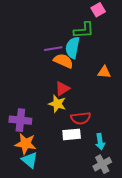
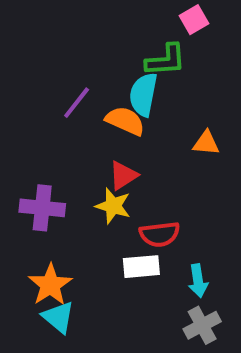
purple line: (53, 49) -> (77, 103), moved, turned -42
purple cross: (20, 120) -> (42, 208), moved
orange star: (26, 144) -> (50, 285), turned 30

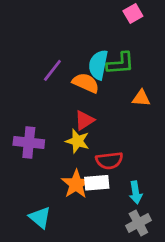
green L-shape: (166, 60) -> (120, 63), moved
orange star: (50, 285) -> (76, 184), moved

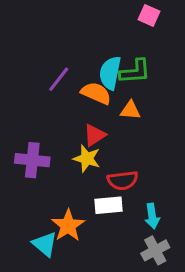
pink square: (133, 13) -> (149, 15), turned -36
orange triangle: (141, 98) -> (130, 110), moved
orange star: (76, 184) -> (68, 225), moved

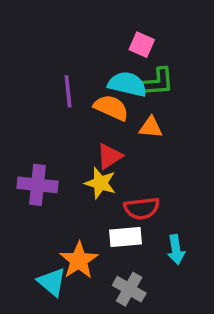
pink square: (149, 15) -> (142, 45), moved
cyan semicircle: (110, 73) -> (127, 84), turned 92
purple line: (59, 79) -> (68, 91), turned -44
gray cross: (155, 250) -> (129, 289), moved, turned -32

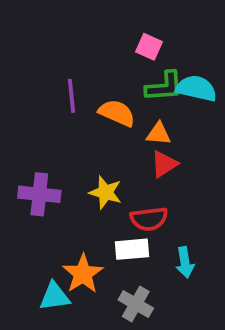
cyan semicircle: (127, 84) -> (196, 88), moved
red triangle: (109, 156) -> (164, 164), moved
cyan triangle: (52, 282) -> (54, 296), turned -48

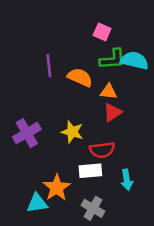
purple cross: (39, 194) -> (27, 133), turned -36

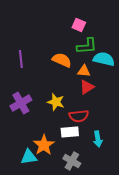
cyan semicircle: (134, 60) -> (104, 59), moved
purple line: (49, 66) -> (21, 59), moved

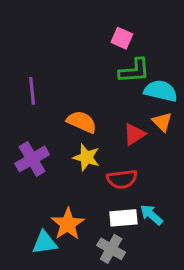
orange semicircle: (62, 60) -> (82, 122), moved
orange triangle: (84, 71) -> (162, 122), moved, turned 40
white rectangle: (70, 132) -> (123, 218), moved
cyan arrow: (98, 139) -> (151, 215), turned 140

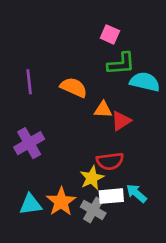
orange semicircle: (82, 122) -> (74, 87), moved
orange triangle: (162, 122) -> (103, 110), moved, turned -42
yellow star: (86, 157) -> (92, 178), moved, turned 30
cyan triangle: (44, 243) -> (30, 204), moved
gray cross: (111, 249) -> (93, 210), moved

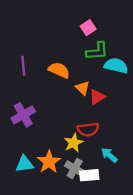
pink square: (110, 34) -> (88, 28), turned 32
orange triangle: (103, 110) -> (83, 88), turned 40
white rectangle: (111, 196) -> (89, 175), moved

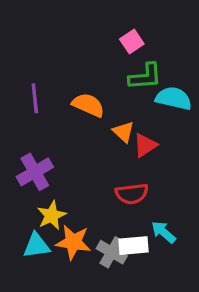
yellow star: (74, 143) -> (52, 215), moved
orange star: (49, 162) -> (73, 242), turned -30
white rectangle: (89, 175) -> (133, 246), moved

